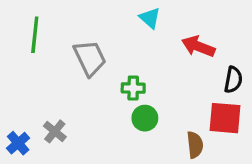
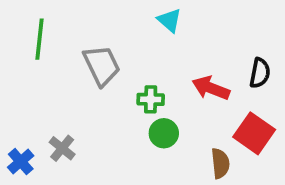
red arrow: (198, 46) -> (211, 88), moved
black semicircle: (233, 80) -> (260, 73), moved
red square: (225, 118) -> (254, 133), turned 30

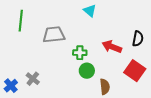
gray trapezoid: (102, 65) -> (54, 35), turned -70
brown semicircle: (220, 163) -> (105, 87), moved

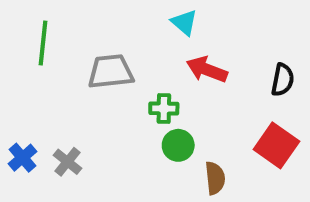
red arrow: (112, 47) -> (207, 70), moved
blue cross: (11, 86) -> (23, 158), moved

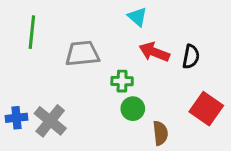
black semicircle: (283, 80) -> (191, 57), moved
blue cross: (23, 158) -> (17, 118), turned 35
gray cross: (68, 162) -> (50, 121), size x1.5

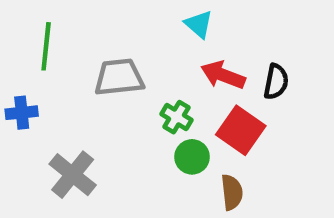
green cross: (122, 81) -> (177, 117), turned 30
red square: (206, 109) -> (241, 130), moved
blue cross: (17, 118) -> (22, 113), moved

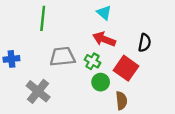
green line: (46, 46) -> (43, 18), moved
red arrow: (223, 75) -> (104, 39), moved
gray trapezoid: (119, 77) -> (62, 57), moved

